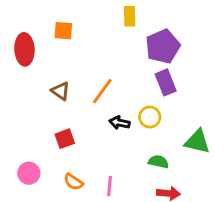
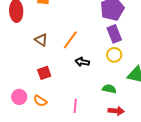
yellow circle: (150, 117) -> (114, 55), moved
orange semicircle: (73, 182) -> (40, 101), moved

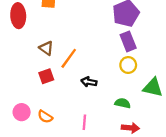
orange line: (70, 40) -> (69, 58), moved
black arrow: (82, 62) -> (89, 82), moved
red square: (44, 73) -> (46, 76), moved

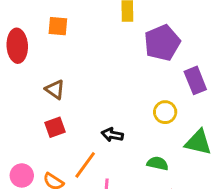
purple rectangle: (128, 41) -> (195, 80), moved
orange line: (69, 58) -> (85, 165), moved

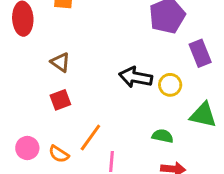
black arrow: (112, 135) -> (136, 77), moved, size x1.5

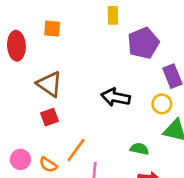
brown triangle: (60, 62) -> (50, 84), size x1.5
yellow circle: (170, 85) -> (162, 104), moved

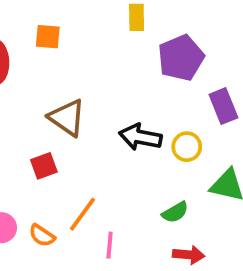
brown triangle: (50, 84) -> (67, 118), moved
yellow circle: (162, 104) -> (187, 147), moved
green semicircle: (139, 149) -> (175, 212), turned 138

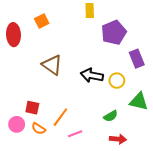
orange square: (48, 37) -> (42, 21), turned -32
red square: (44, 166) -> (32, 108), moved, turned 32
pink line: (110, 245) -> (75, 134), turned 64

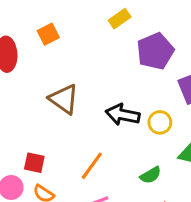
yellow rectangle: (90, 11) -> (120, 19), turned 56
orange line: (60, 117) -> (92, 166), moved

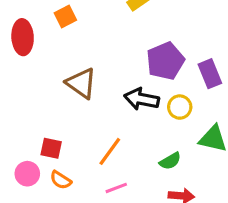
purple pentagon: (155, 51) -> (165, 61), moved

